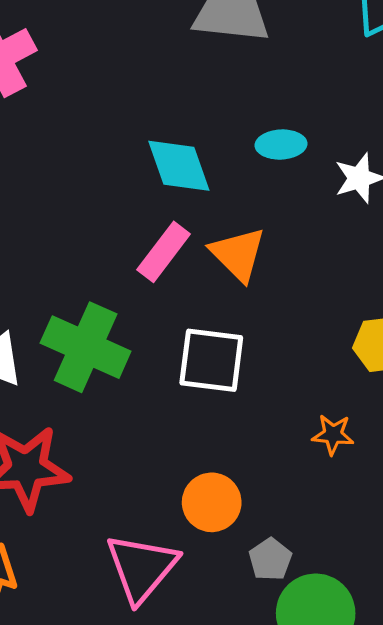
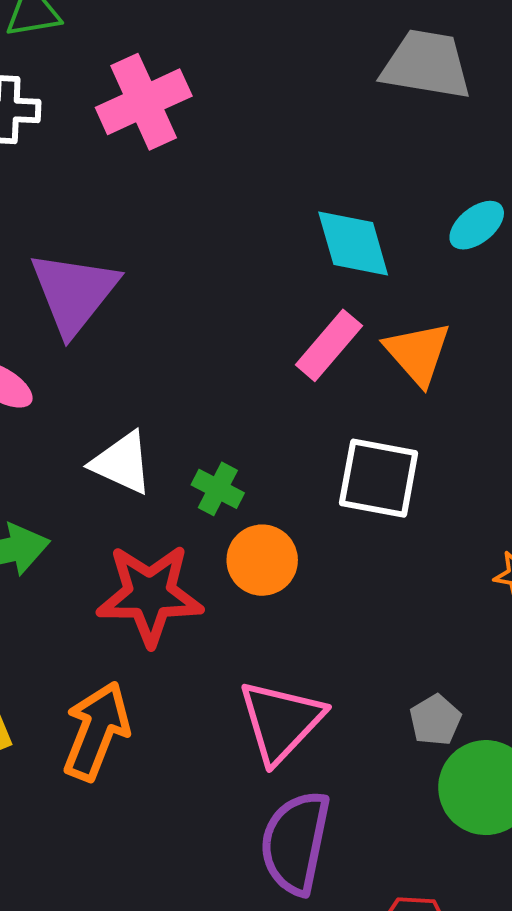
cyan ellipse: (281, 145) -> (477, 225), turned -39
green cross: (86, 347) -> (218, 489), moved, size x0.5
orange circle: (212, 502) -> (262, 560), moved

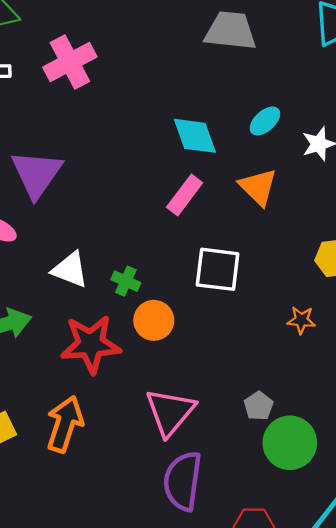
orange triangle: (418, 353) -> (258, 187), moved

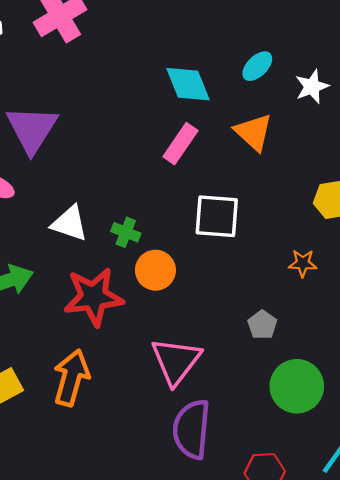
gray pentagon: (259, 406) -> (262, 325), moved

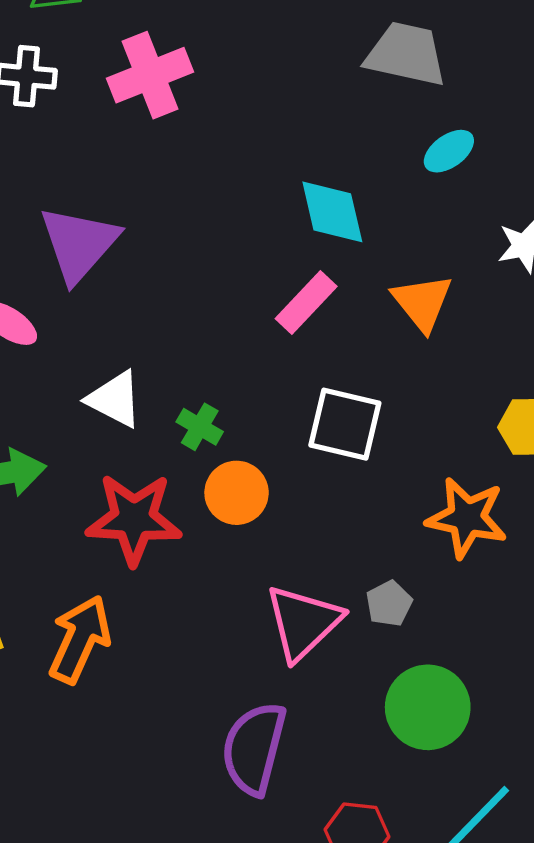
cyan ellipse: (257, 66) -> (449, 151), moved
orange star: (303, 263) -> (467, 518), size x1.8
pink triangle: (176, 361) -> (303, 622), moved

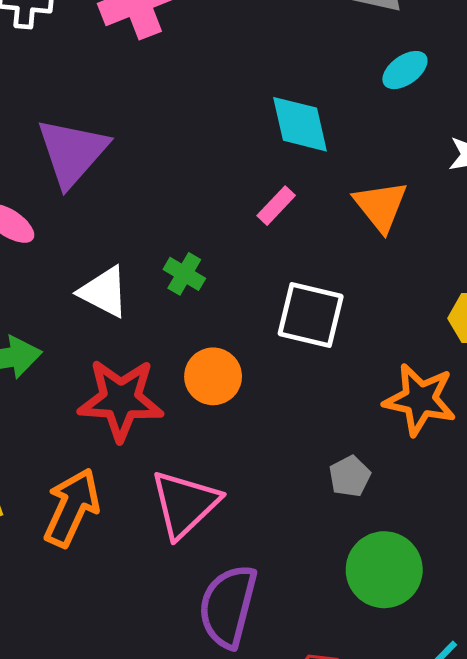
pink rectangle: (306, 302) -> (276, 206), size x0.7
green cross: (200, 427) -> (184, 274), moved
pink triangle: (303, 622) -> (185, 504), moved

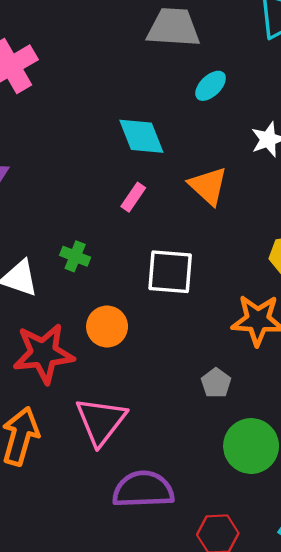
purple semicircle: (228, 606) -> (143, 489), turned 82

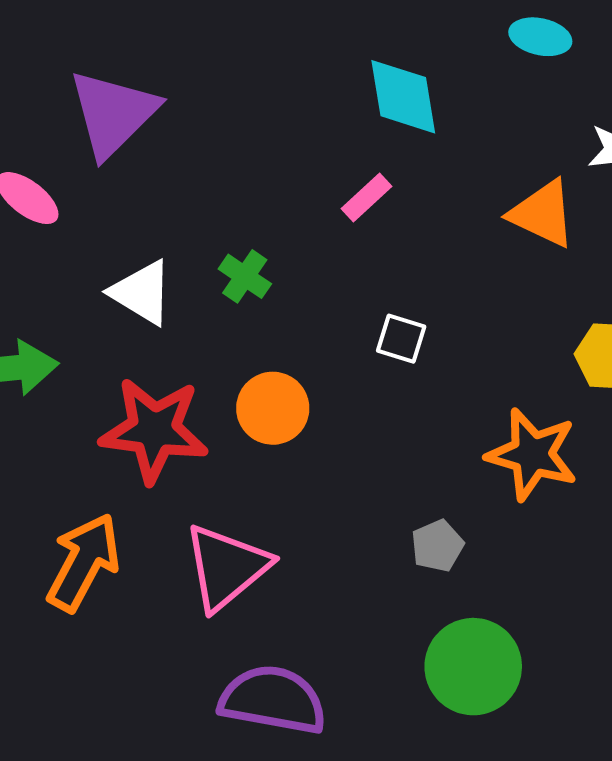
cyan ellipse: (211, 86) -> (540, 37), turned 44
orange triangle: (208, 186) -> (542, 214), moved, turned -30
white square: (170, 272) -> (401, 339), size x0.6

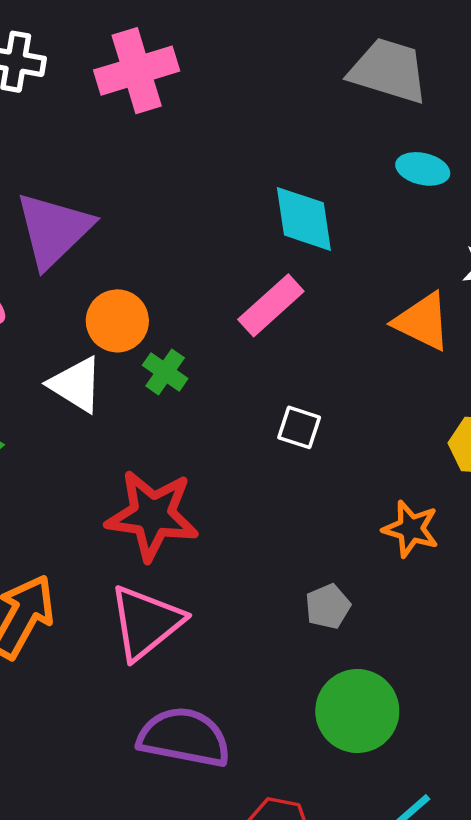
pink rectangle: (366, 197) -> (271, 305), size x1.5
orange circle: (273, 408) -> (117, 321), moved
red star: (154, 430) -> (152, 515), moved
orange star: (532, 454) -> (411, 529), size x0.7

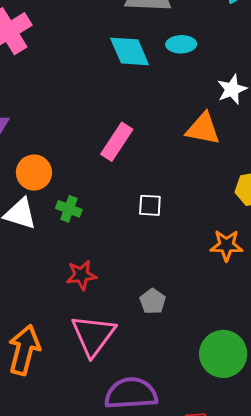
cyan diamond: (304, 219) -> (130, 51), moved
green cross: (165, 372) -> (69, 209), moved
red star: (152, 515) -> (81, 275), size x0.6
gray pentagon: (328, 606) -> (153, 301), moved

